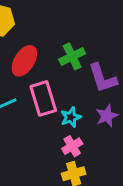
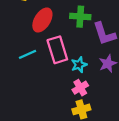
green cross: (72, 56) -> (80, 17), turned 30

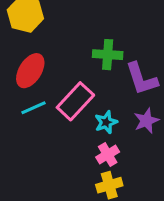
red ellipse: (42, 20) -> (30, 71), moved
pink rectangle: (57, 50) -> (75, 101), turned 60

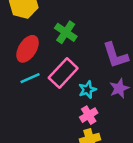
green cross: (108, 55) -> (66, 32), moved, turned 30

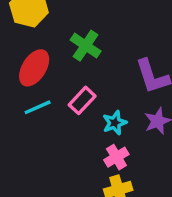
pink rectangle: (63, 73) -> (82, 100), size x0.7

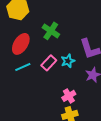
cyan star: (115, 123) -> (68, 61), moved

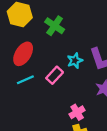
green cross: (51, 31) -> (55, 26), moved
cyan star: (68, 61) -> (75, 61), moved

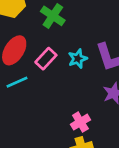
pink rectangle: (55, 75) -> (46, 59), moved

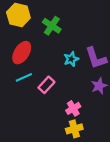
pink rectangle: (46, 59) -> (46, 85), moved

